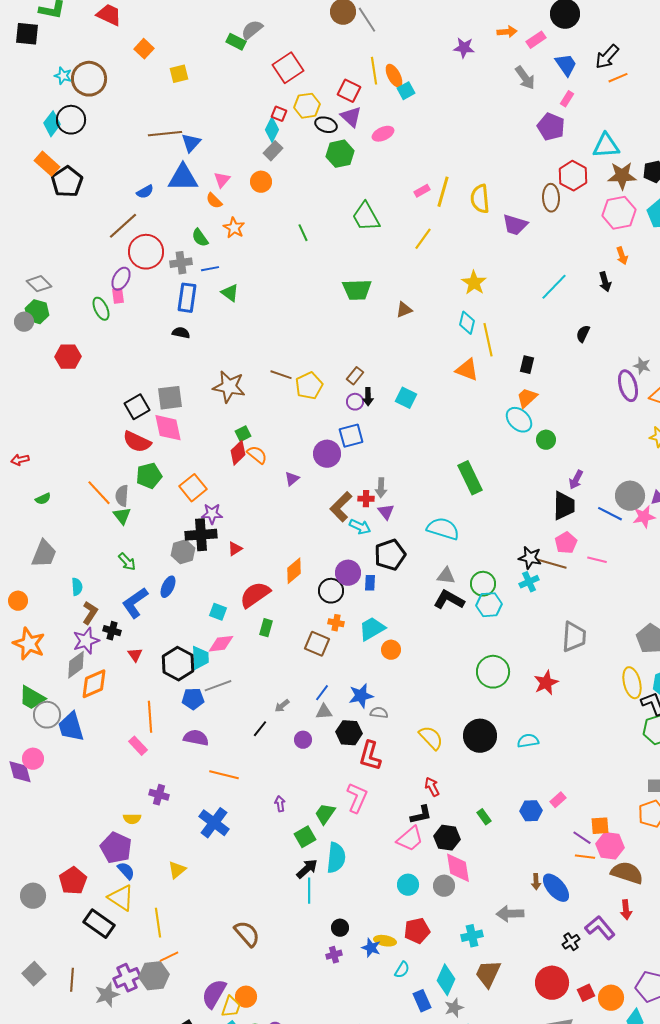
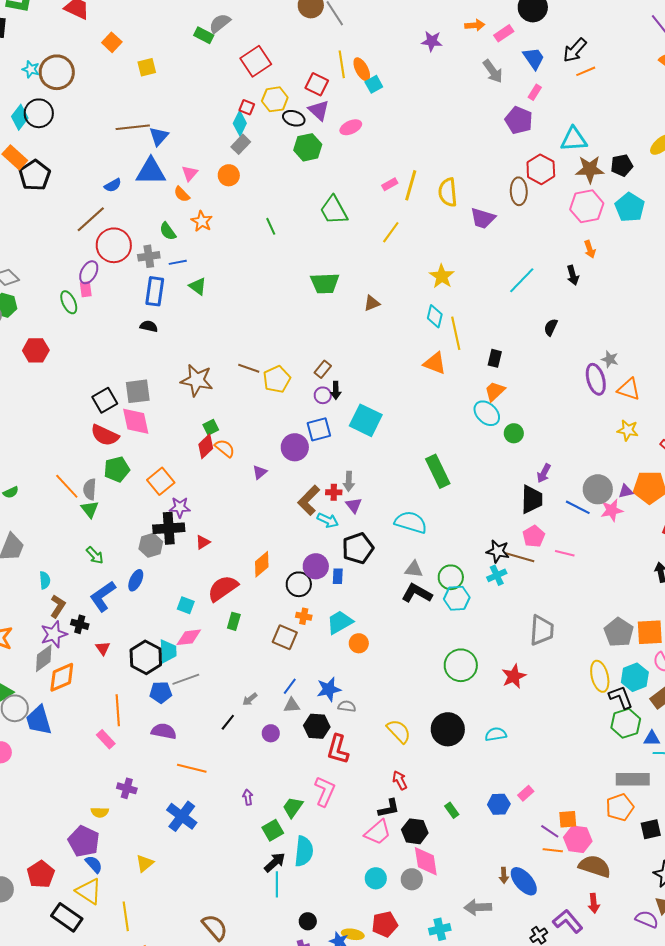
cyan square: (406, 398) -> (366, 420), moved, size x1.5

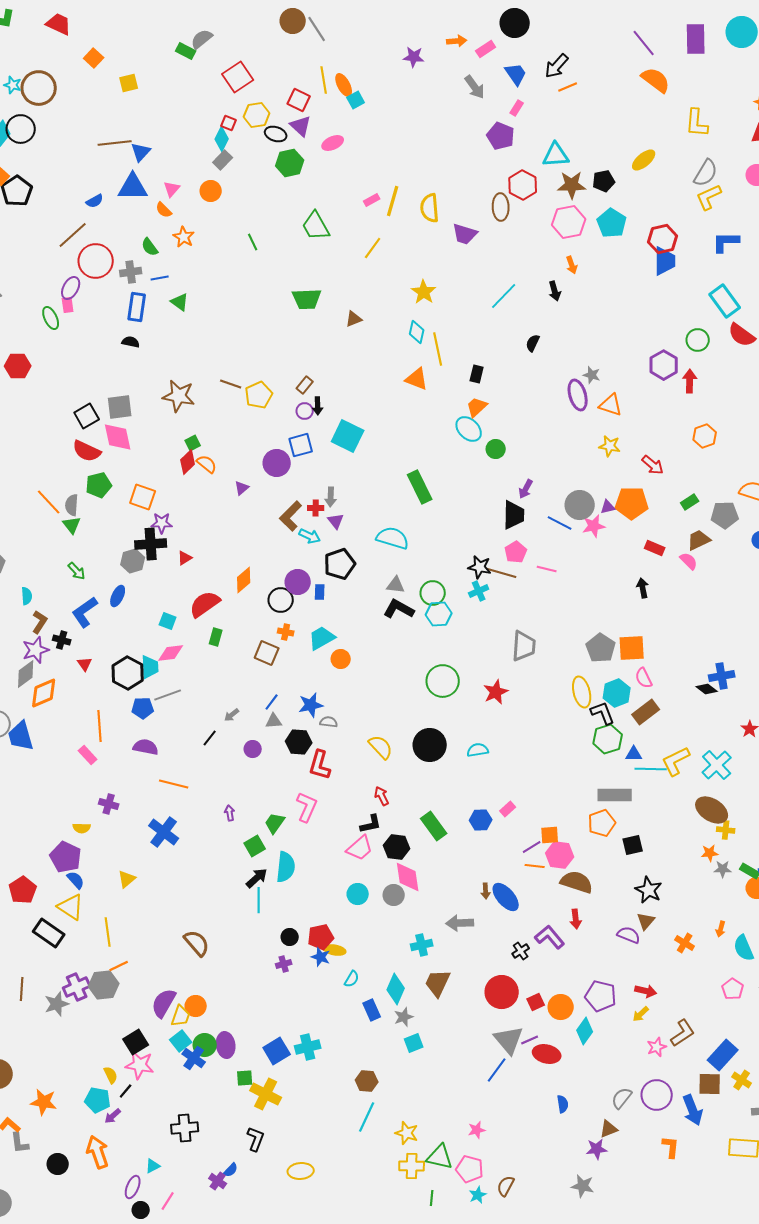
orange square: (161, 481) -> (143, 497), turned -32
green rectangle: (452, 810) -> (434, 826), size x1.8
purple line: (550, 831) -> (532, 847), turned -66
red pentagon: (385, 924) -> (321, 937), moved

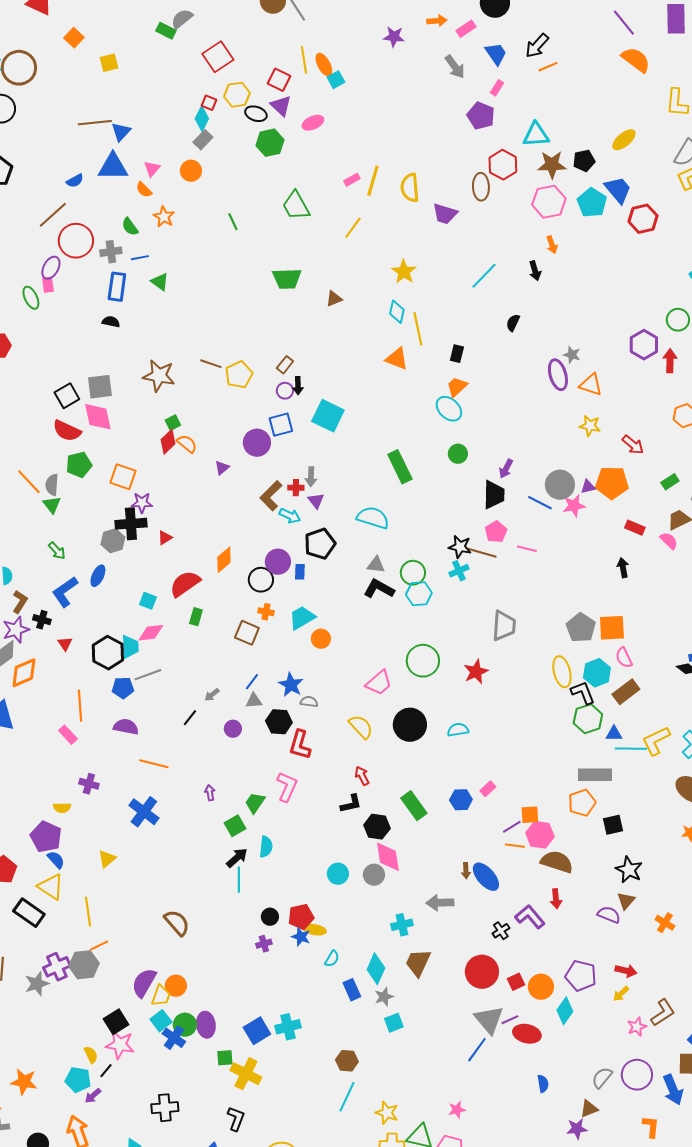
blue trapezoid: (665, 261) -> (618, 190), moved, turned -40
green circle: (496, 449) -> (458, 454), moved
blue star: (311, 705) -> (291, 685), turned -30
pink trapezoid: (360, 848) -> (379, 683), moved
cyan semicircle: (286, 867) -> (266, 847), size x0.7

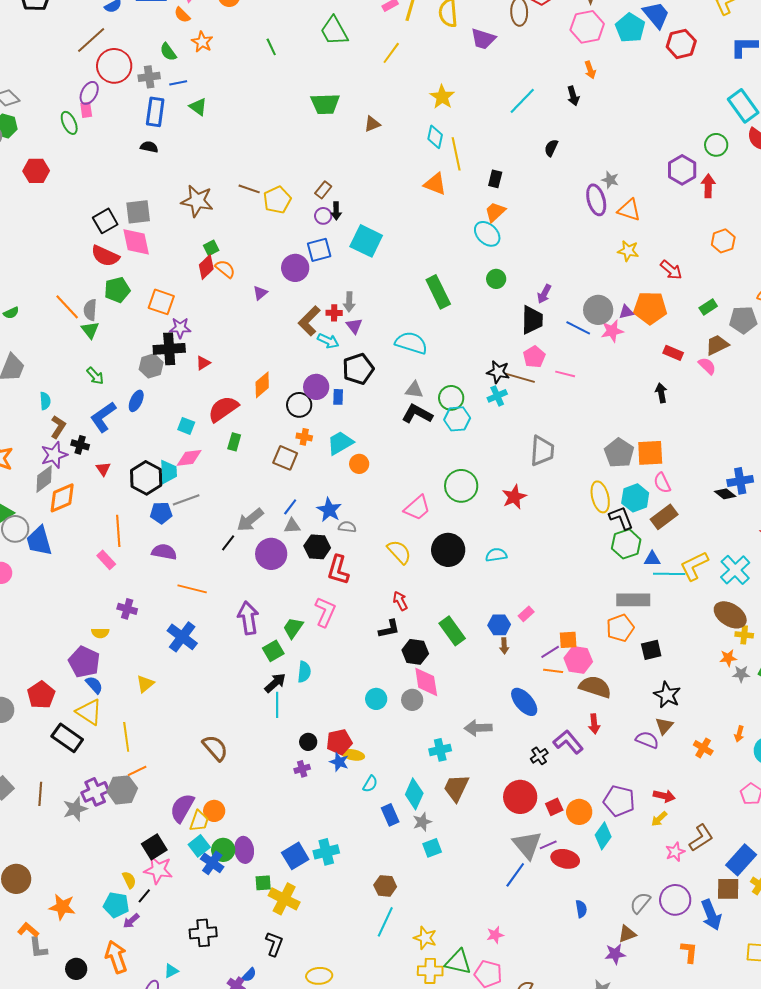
gray arrow: (212, 695) -> (250, 520), size x1.8
purple circle: (233, 729) -> (271, 554), size x1.8
purple arrow: (210, 793) -> (248, 618), size x2.0
brown arrow: (466, 871) -> (504, 646), moved

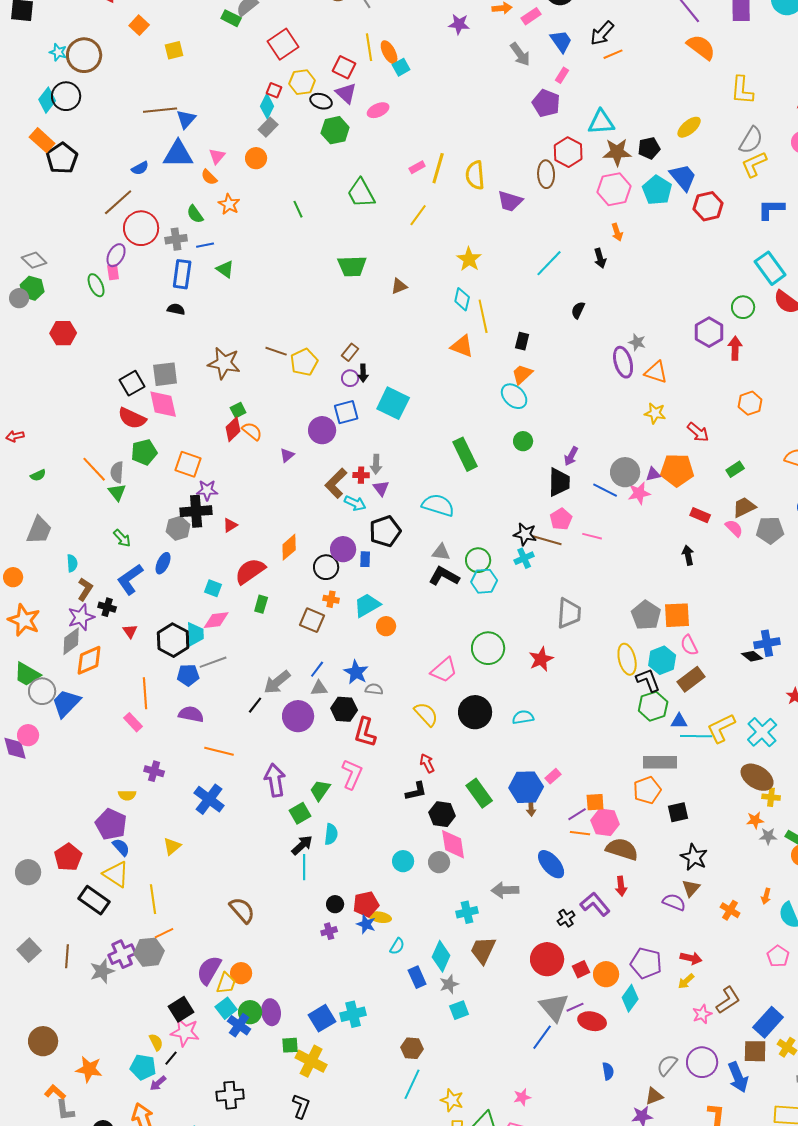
gray pentagon: (743, 320) -> (770, 530), moved
blue trapezoid: (39, 541) -> (66, 703), turned 60
blue hexagon: (499, 625) -> (526, 787), size x1.5

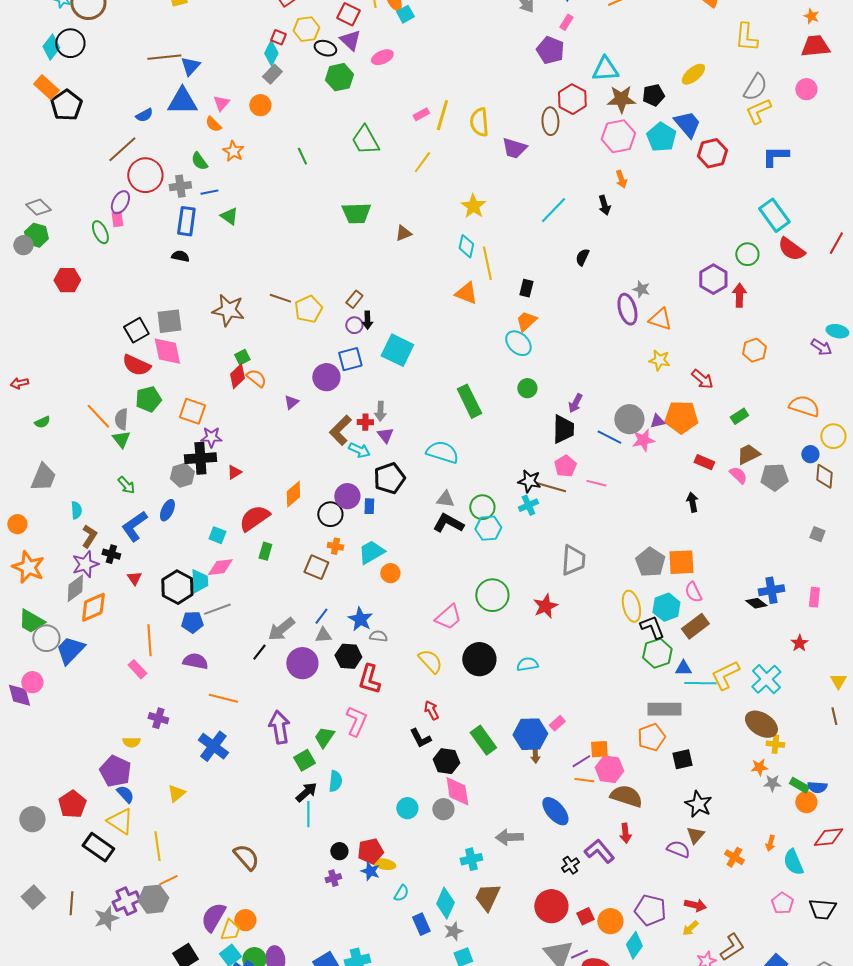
black L-shape: (416, 791) -> (420, 738), turned 75

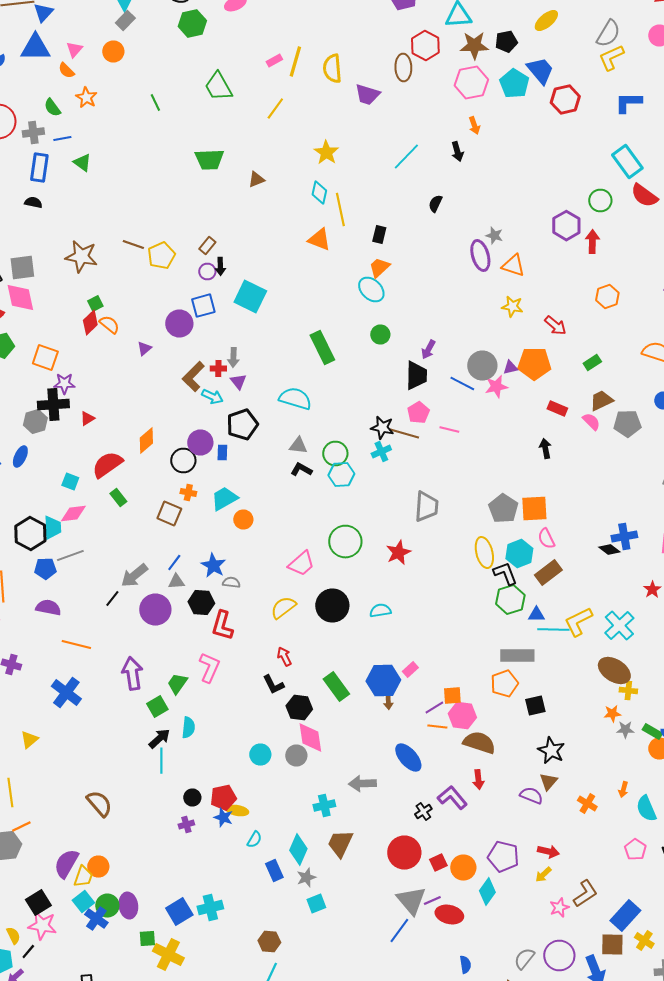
black L-shape: (448, 523) -> (301, 470), size x0.7
green rectangle: (265, 551) -> (118, 498), turned -54
yellow semicircle: (430, 661) -> (283, 608), turned -84

